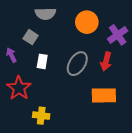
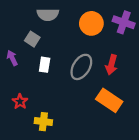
purple cross: (118, 35) -> (124, 22), moved, turned -36
red star: (19, 88) -> (20, 101), moved, size x0.6
orange rectangle: (104, 95) -> (109, 100), turned 35

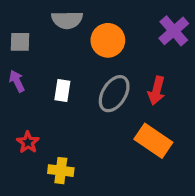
purple cross: (124, 22) -> (174, 31), turned 30
orange circle: (91, 23) -> (108, 40), moved
gray square: (32, 39) -> (20, 42), moved, turned -32

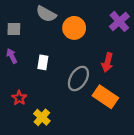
gray semicircle: (67, 20) -> (46, 14), turned 30
gray ellipse: (114, 94) -> (78, 79), moved
yellow cross: (61, 171) -> (42, 117), turned 35

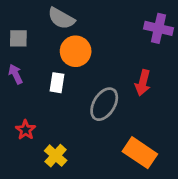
purple cross: (119, 21) -> (158, 28), turned -36
orange circle: (74, 28) -> (76, 51), moved
orange rectangle: (105, 97) -> (140, 153), moved

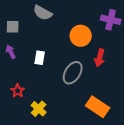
orange circle: (76, 51) -> (81, 36), moved

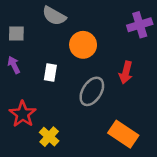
purple cross: (111, 20) -> (140, 25), turned -30
orange circle: (81, 36) -> (83, 45), moved
red star: (18, 91) -> (23, 114), size x1.5

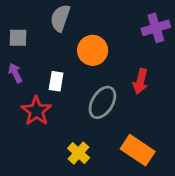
gray semicircle: (54, 16) -> (60, 18), turned 80
red star: (23, 114) -> (36, 111), moved
yellow cross: (49, 137) -> (79, 153), moved

